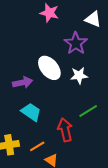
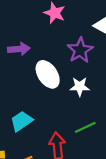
purple arrow: (23, 82) -> (19, 49), moved
cyan trapezoid: (31, 112) -> (21, 121), turned -75

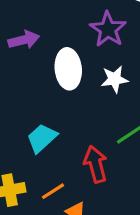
white ellipse: (48, 74) -> (68, 69), turned 36

